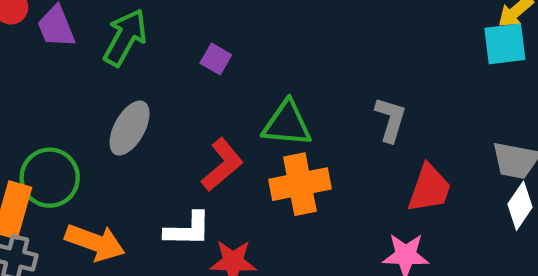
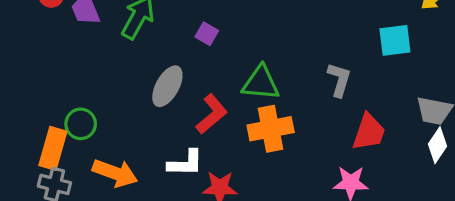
cyan square: (505, 44) -> (395, 40), moved
gray ellipse: (130, 128) -> (167, 86), moved
green circle: (50, 178) -> (81, 124), size x0.7

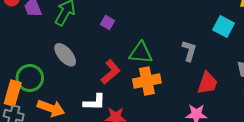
cyan square: (395, 40) -> (224, 27), turned 35
gray ellipse: (167, 86) -> (65, 55), moved, turned -70
green circle: (81, 124) -> (30, 78), size x1.4

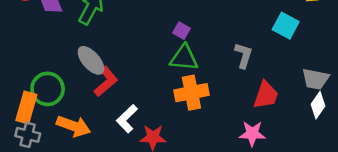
purple square: (108, 22) -> (181, 31), moved
red L-shape: (111, 72) -> (106, 81), moved
white L-shape: (94, 102) -> (127, 119), turned 135

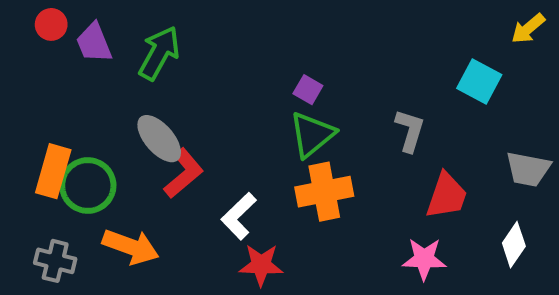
green triangle: (184, 58) -> (312, 135), turned -44
white diamond: (318, 105) -> (514, 245), moved
orange rectangle: (26, 108) -> (53, 171), moved
white L-shape: (127, 119) -> (239, 216), moved

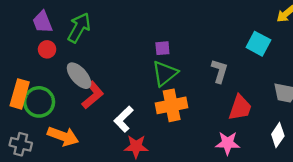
red circle: (51, 24) -> (47, 49), moved
purple square: (308, 90) -> (162, 48), turned -35

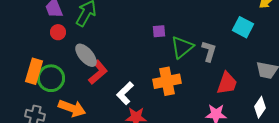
green triangle: (165, 73) -> (182, 47), moved

